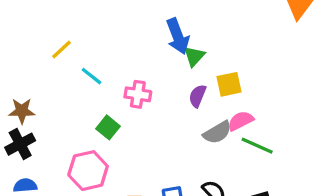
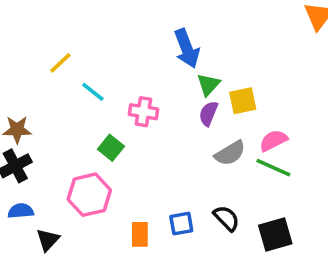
green triangle: (194, 56) -> (208, 85), moved
pink semicircle: (241, 121) -> (273, 141), moved

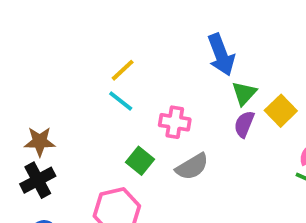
yellow line: (60, 63) -> (123, 70), moved
yellow square: (243, 101) -> (281, 111), turned -32
gray semicircle: (230, 153) -> (192, 167), moved

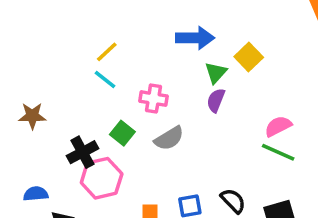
blue arrow: (221, 55) -> (195, 38), turned -69
yellow square: (281, 111) -> (249, 57), moved
black cross: (38, 180) -> (82, 152), moved

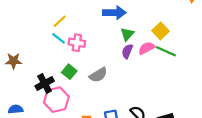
yellow square: (249, 57) -> (161, 31), moved
pink cross: (153, 99) -> (77, 43), moved
pink semicircle: (278, 126) -> (147, 48), moved
green line: (278, 152) -> (166, 51), moved

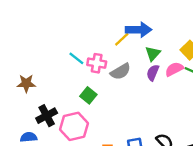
yellow line: (60, 21) -> (122, 39), moved
gray semicircle: (98, 75) -> (121, 72), moved
black cross: (45, 84) -> (47, 116), moved

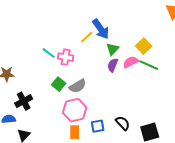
blue arrow: (138, 30) -> (101, 29), turned 55
gray semicircle: (121, 72) -> (78, 86), moved
pink hexagon: (74, 126) -> (75, 110), moved

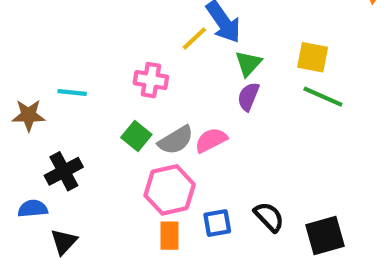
yellow square: (144, 46) -> (313, 57), turned -35
cyan line: (49, 53) -> (72, 92), moved, turned -32
pink semicircle: (131, 62) -> (211, 140), moved

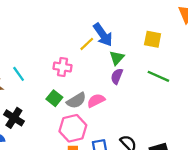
yellow square: (313, 57) -> (153, 39), moved
cyan line: (72, 92) -> (19, 74), turned 49
black cross: (64, 171) -> (14, 118), turned -30

